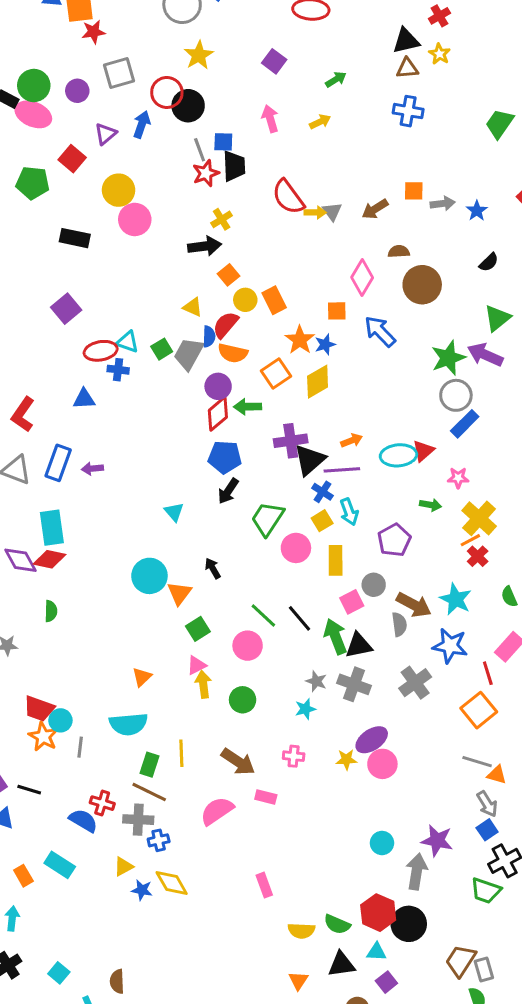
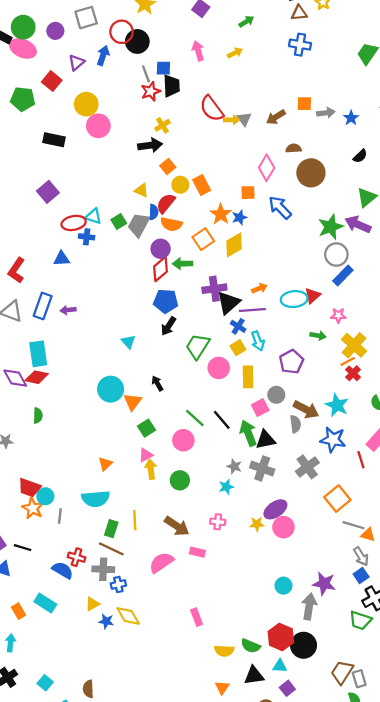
orange square: (479, 710) -> (337, 499), moved

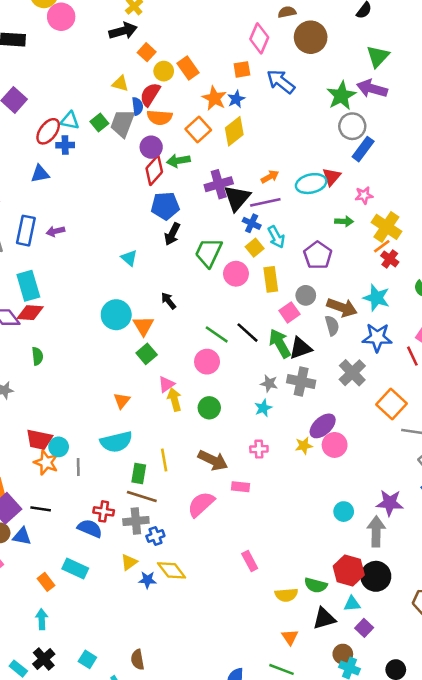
red ellipse: (74, 223) -> (48, 131), turned -35
green square: (147, 428) -> (147, 354), moved

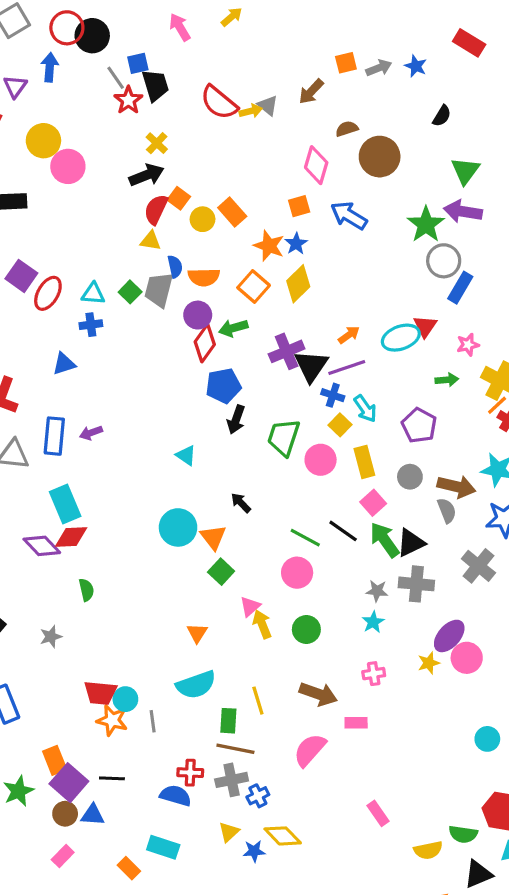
red semicircle: (150, 94) -> (156, 209), moved
red ellipse: (48, 131) -> (48, 293), moved
pink square: (289, 312) -> (373, 503), moved

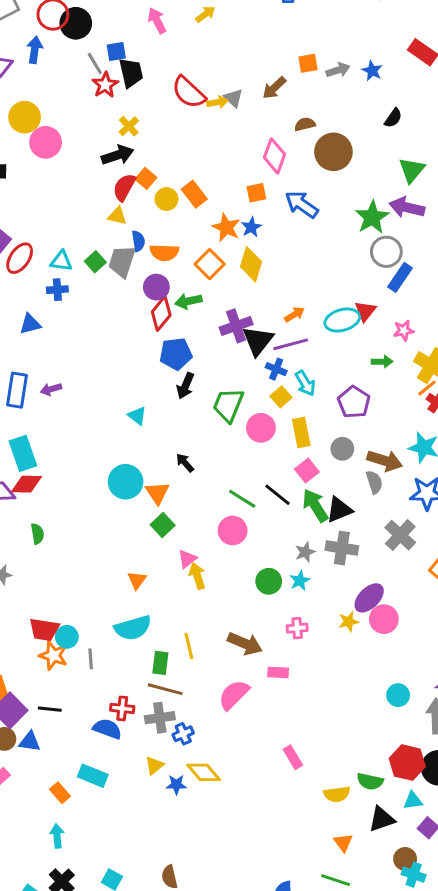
yellow diamond: (298, 284) -> (251, 264), turned -32
gray star: (377, 591) -> (305, 552), turned -30
green circle: (306, 629) -> (269, 581), moved

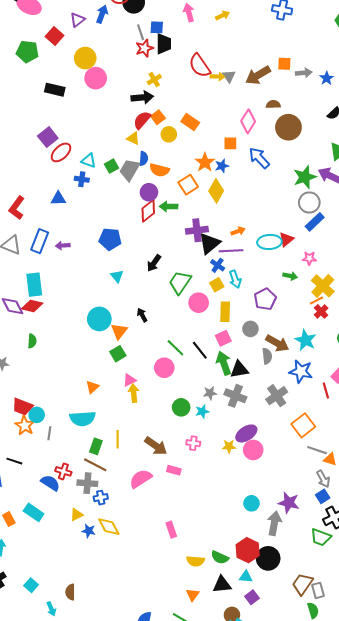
brown arrow: (274, 88) -> (258, 75), size x1.4
orange rectangle: (194, 194) -> (190, 122), moved, turned -30
blue pentagon: (176, 354) -> (110, 239), moved

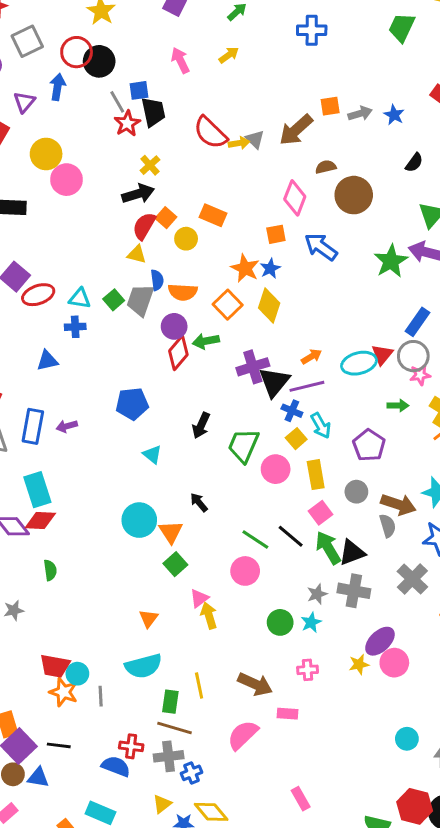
red ellipse: (61, 152) -> (38, 295), turned 35
gray circle: (309, 203) -> (413, 356), moved

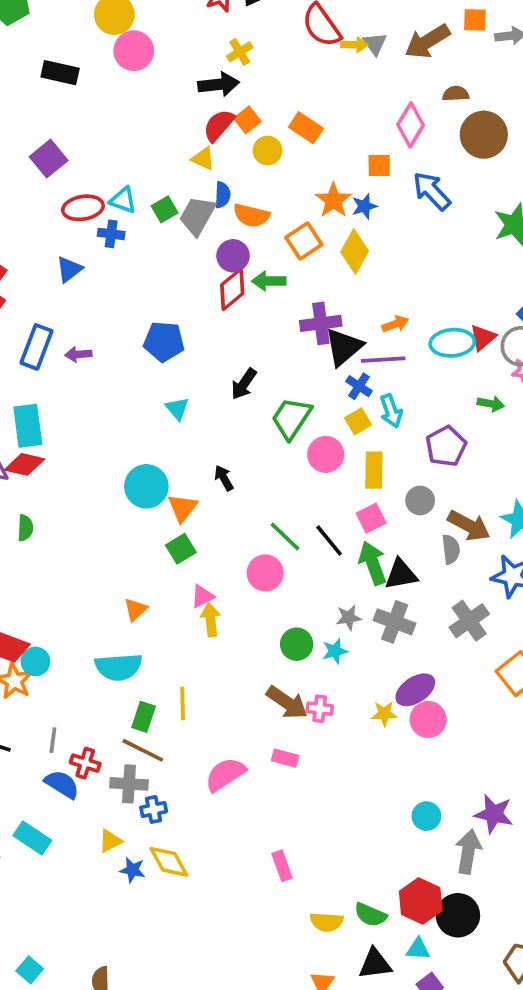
red ellipse: (38, 295) -> (83, 208), moved
blue triangle: (47, 361) -> (69, 269), turned -35
brown arrow: (255, 684) -> (287, 702), moved
gray line: (101, 696) -> (53, 740), moved

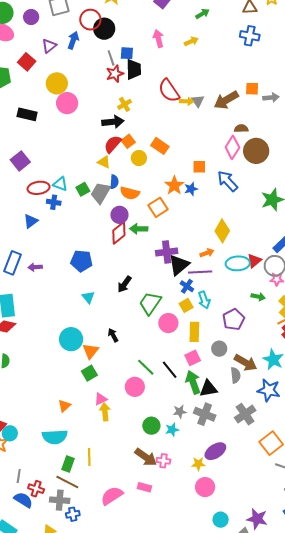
pink diamond: (411, 125) -> (232, 147), moved
yellow diamond: (355, 252) -> (222, 231), moved
pink circle: (428, 719) -> (205, 487), moved

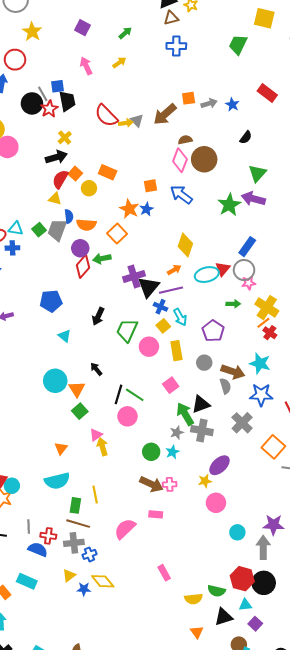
black circle: (104, 29) -> (32, 103), moved
pink square: (193, 358) -> (171, 385), moved
black line: (170, 370) -> (118, 394), moved, turned 66
green arrow: (193, 382) -> (185, 414), moved

